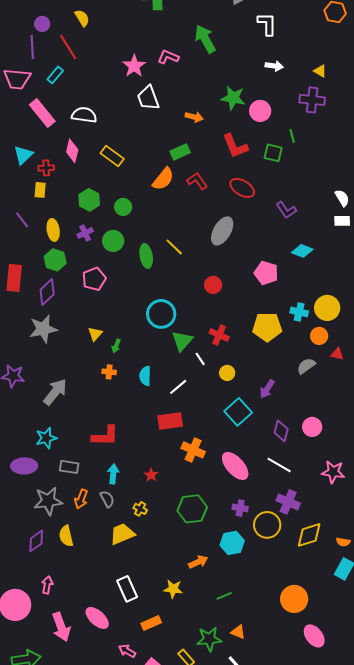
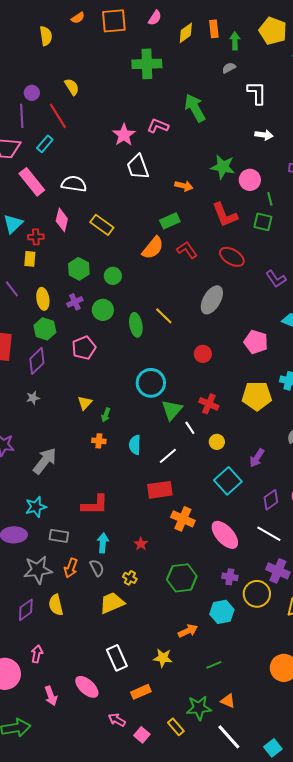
green line: (292, 136) -> (270, 199), moved
gray star: (43, 329) -> (33, 398), size x0.5
purple diamond: (281, 431) -> (271, 500), turned 40
pink arrow: (61, 627) -> (51, 696), size x0.7

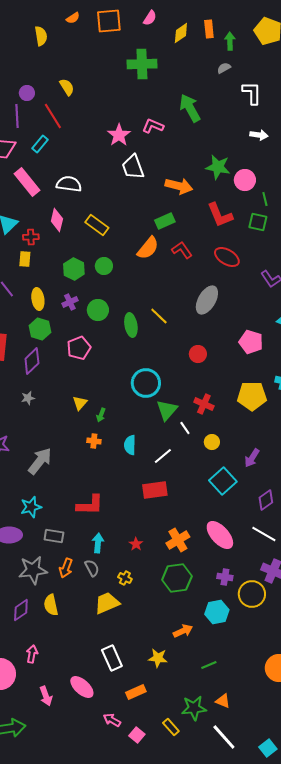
orange arrow: (184, 186) -> (179, 186), size x1.5
green circle: (113, 276) -> (104, 266), moved
orange cross: (183, 519) -> (178, 540), moved, turned 35

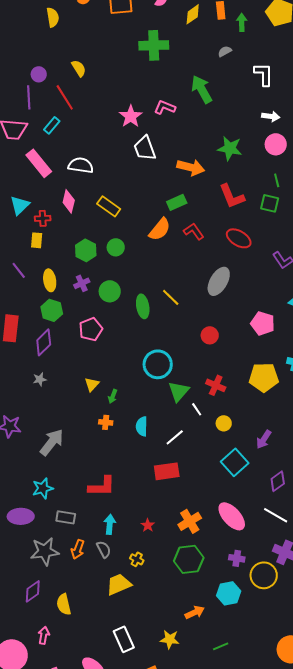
gray semicircle: (224, 68) -> (225, 51), moved
pink circle: (245, 180) -> (276, 144), moved
yellow semicircle: (51, 605) -> (64, 604), moved

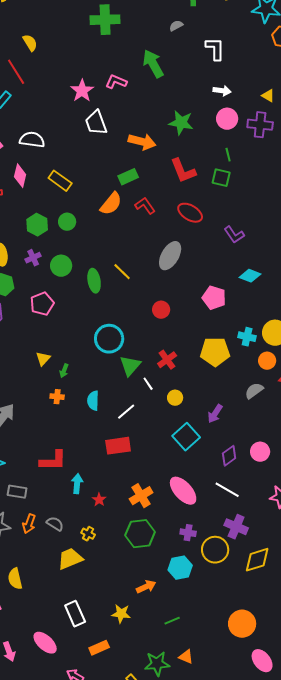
red cross: (216, 385) -> (167, 360), turned 30
cyan arrow: (110, 524) -> (77, 484), moved
gray semicircle: (104, 549) -> (55, 524), turned -30

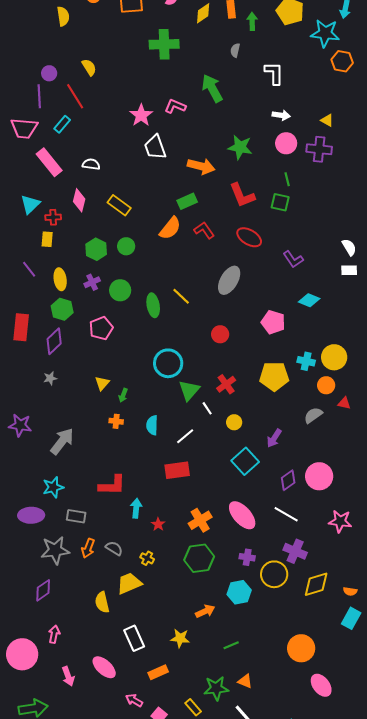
gray semicircle: (176, 26) -> (235, 50), turned -48
white semicircle: (32, 140) -> (91, 164), size x0.7
pink circle: (260, 452) -> (319, 476), size x1.4
yellow semicircle: (15, 579) -> (102, 602), moved

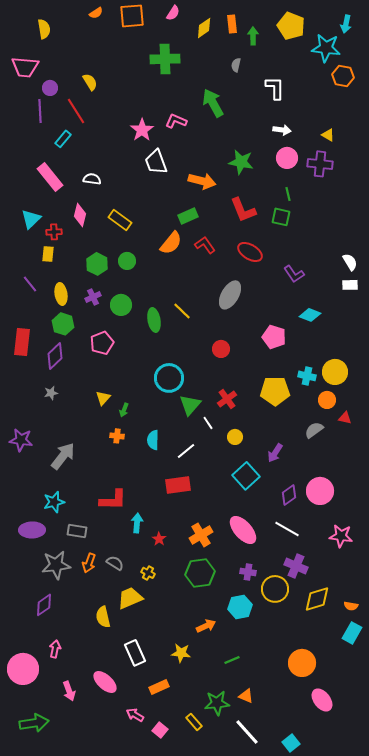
yellow semicircle: (63, 16) -> (44, 29), moved
pink trapezoid: (24, 128) -> (25, 67), moved

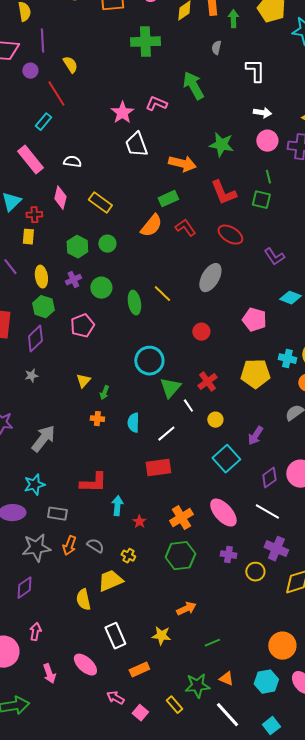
purple line: (40, 111) -> (42, 41), moved
yellow circle: (275, 589) -> (255, 572), size x0.7
cyan hexagon: (240, 607) -> (266, 682), moved

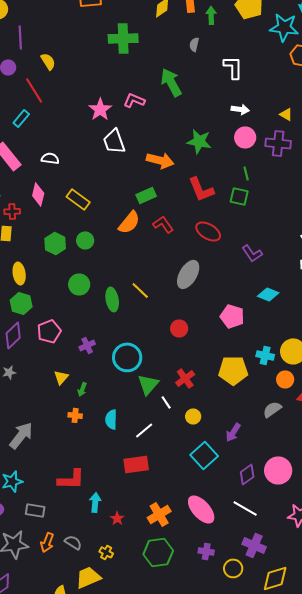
purple cross: (73, 280) -> (87, 345), moved
pink pentagon: (82, 326) -> (49, 331), moved

